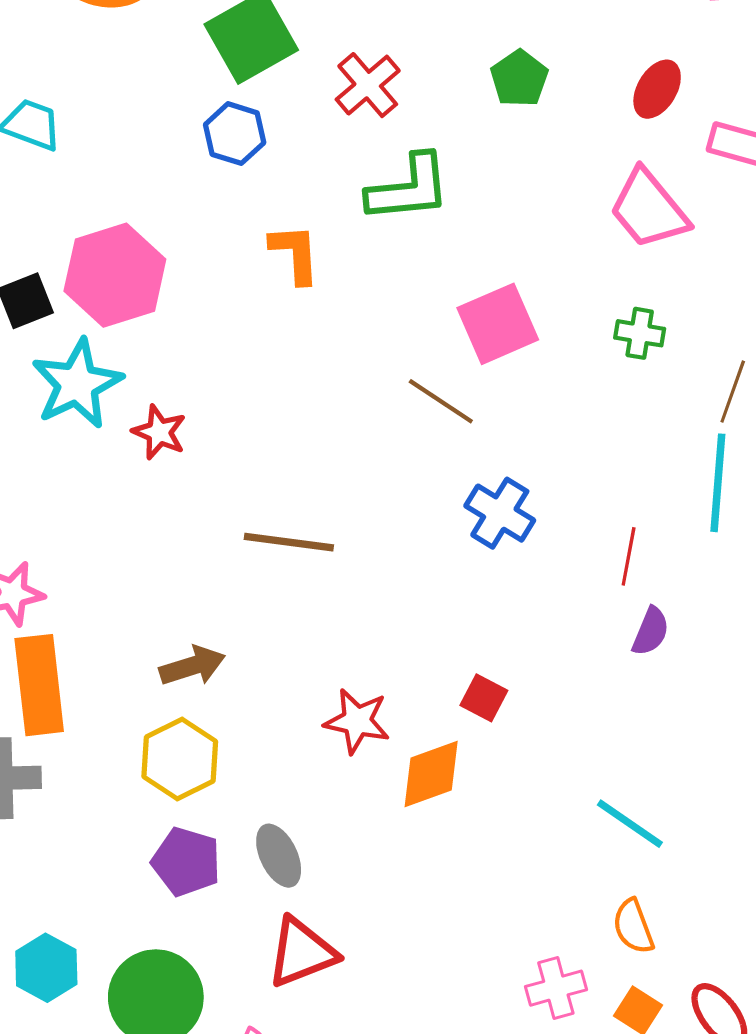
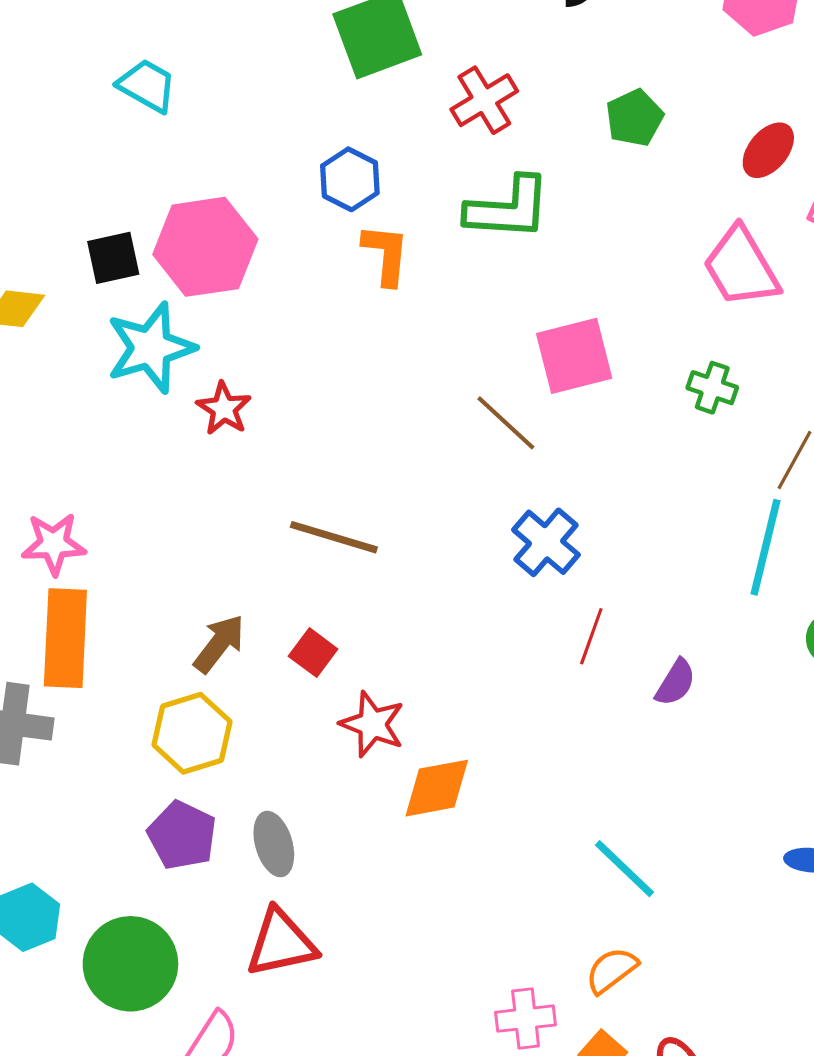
blue hexagon: (235, 134) -> (350, 179), moved
red line: (629, 556) -> (591, 636), moved
brown arrow: (192, 666) -> (219, 644), turned -44
red square: (484, 698) -> (313, 653), moved
orange semicircle: (633, 926) -> (611, 970), turned 64

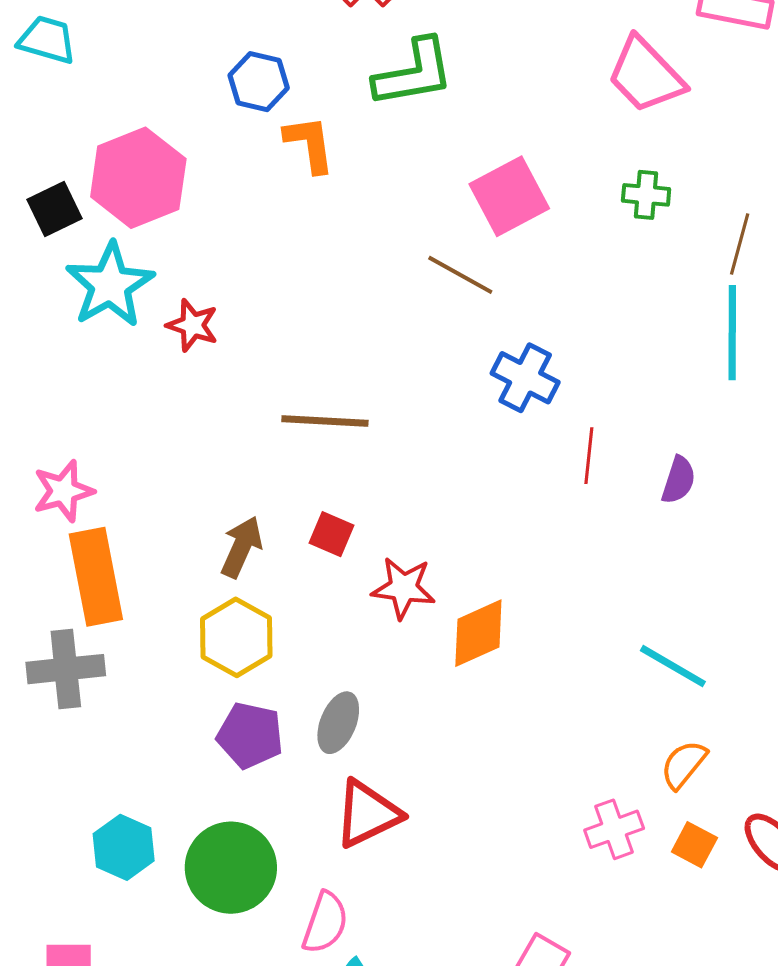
gray ellipse: (274, 844) -> (338, 723), turned 52

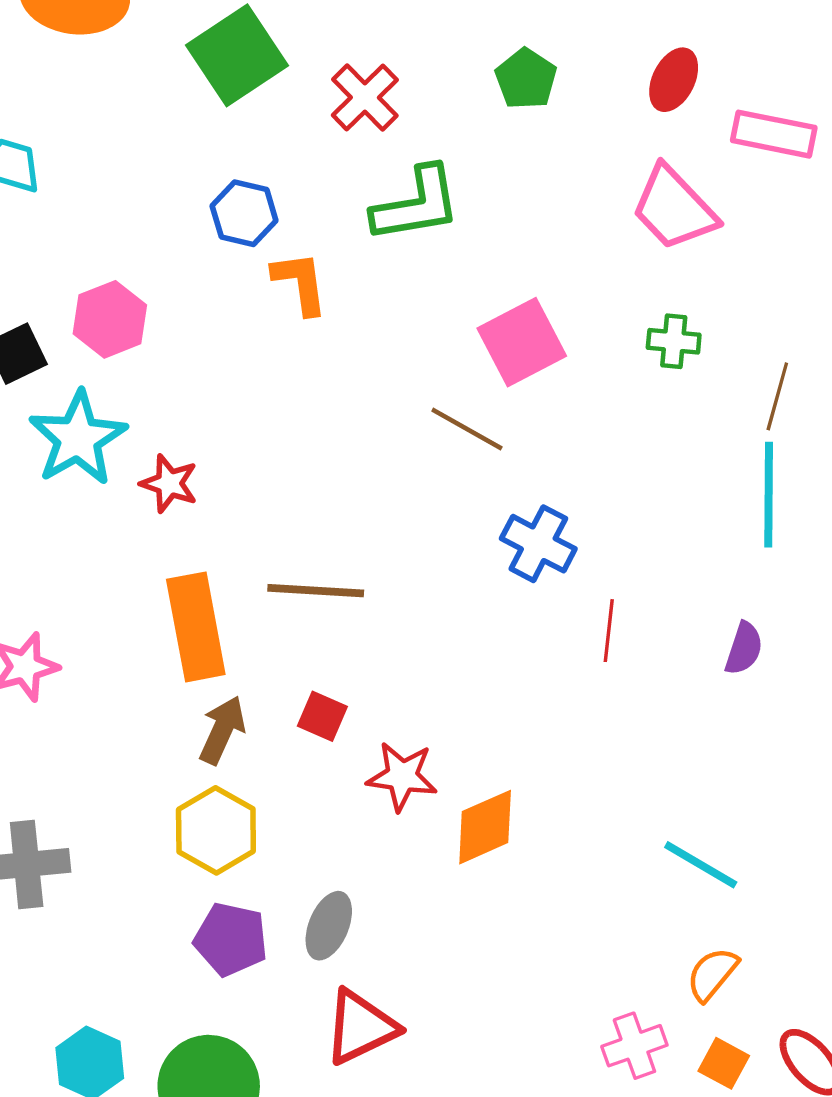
pink hexagon: (138, 178) -> (110, 319), size x0.7
purple semicircle: (679, 480) -> (744, 648), moved
orange rectangle: (96, 577) -> (196, 627), moved

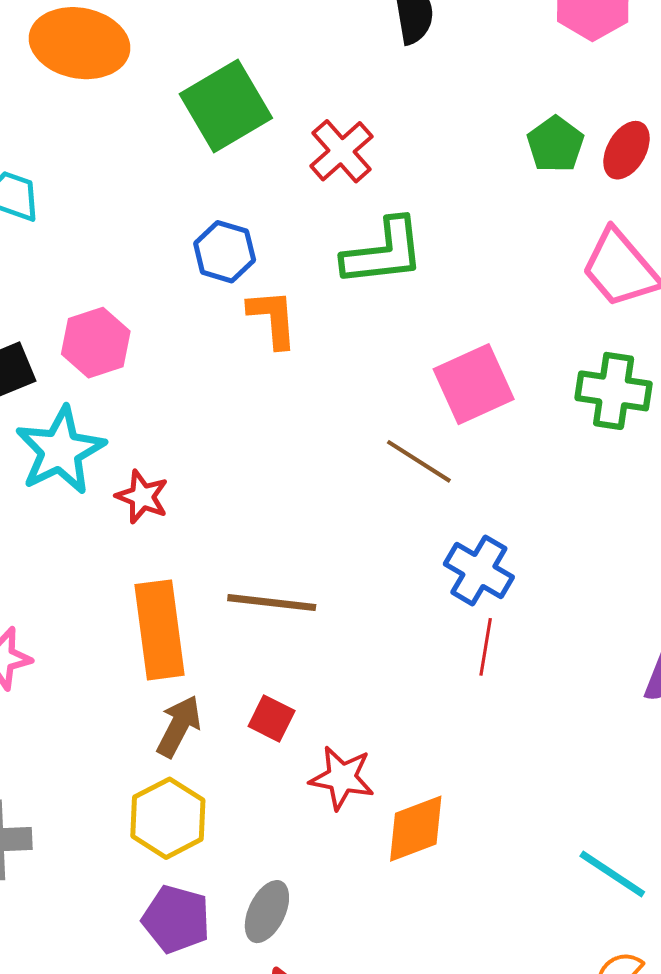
green pentagon: (526, 79) -> (555, 144), moved
green cross: (674, 341) -> (614, 391), size x1.5
red line: (609, 631) -> (486, 647), moved

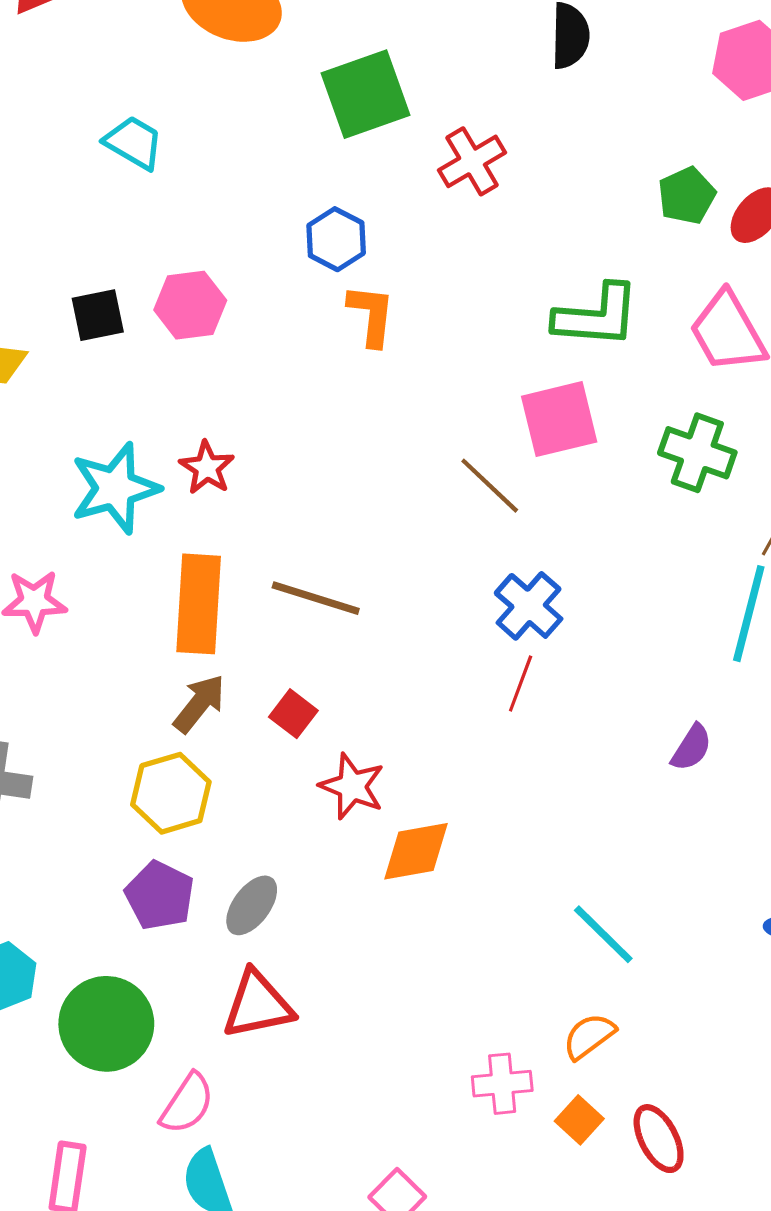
green L-shape: (384, 252) -> (597, 316), moved
cyan star: (60, 450) -> (115, 488), moved

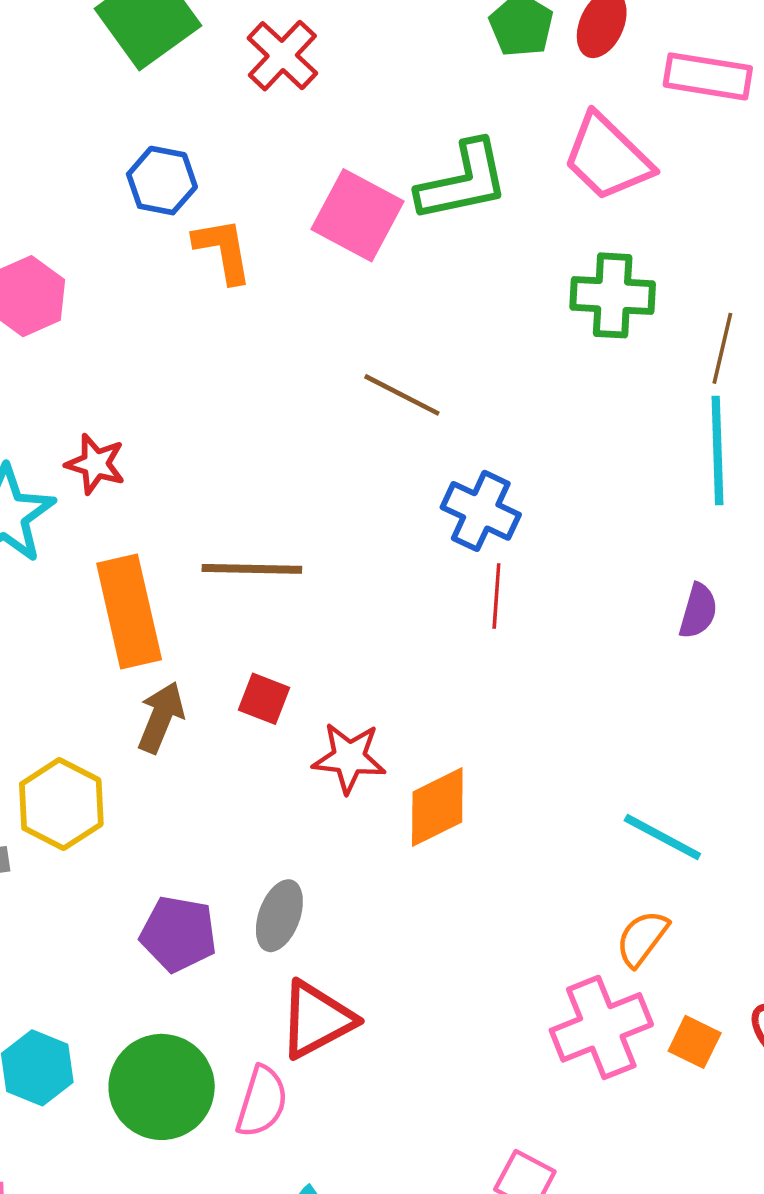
pink square: (559, 419) -> (357, 215), moved, turned -32
yellow hexagon: (171, 793) -> (61, 804), moved
orange semicircle: (589, 1036) -> (642, 938), moved
pink cross: (502, 1084) -> (601, 1027), size x1.5
pink semicircle: (187, 1104) -> (262, 1102), moved

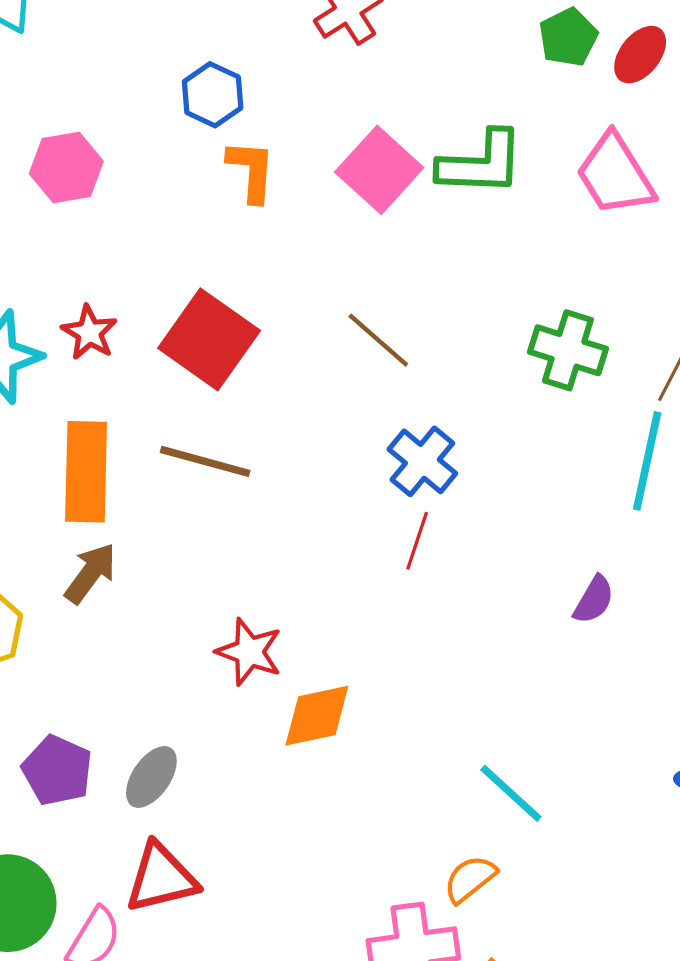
green cross: (613, 295) -> (568, 350), moved
red square: (264, 699) -> (209, 339), moved, size x2.0

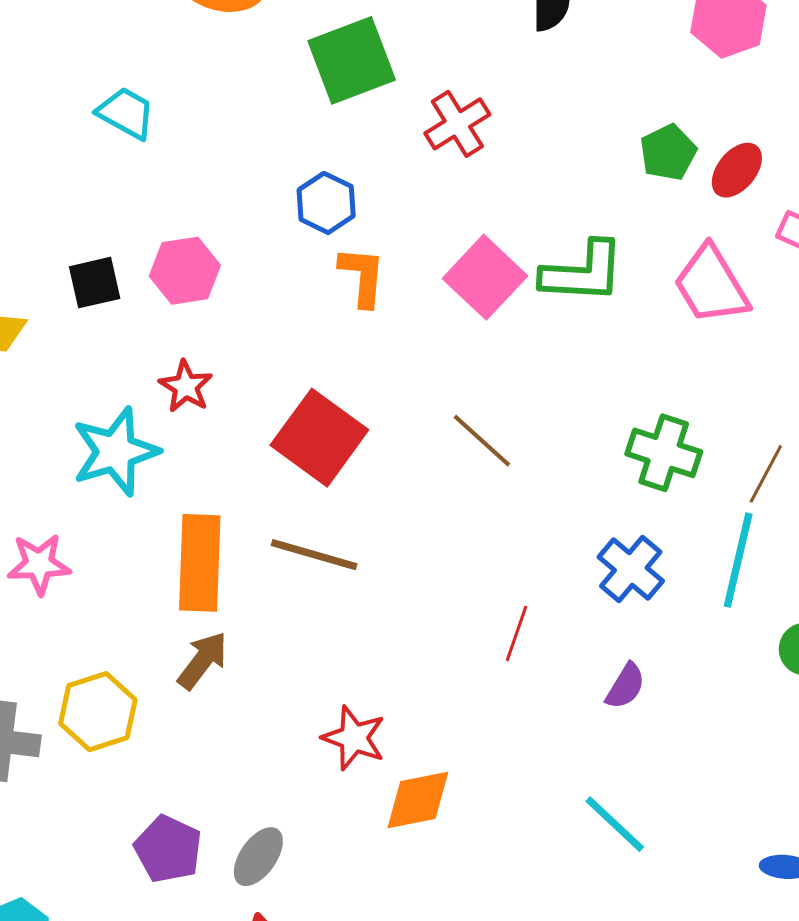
red star: (89, 333) -> (186, 386), moved
blue cross: (422, 461) -> (631, 569), moved
purple semicircle: (594, 600) -> (625, 686), moved
cyan line: (511, 793) -> (615, 824), moved

